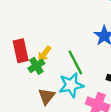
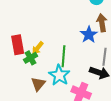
green line: (75, 62) -> (64, 56), turned 30
cyan star: (71, 85) -> (59, 75), turned -30

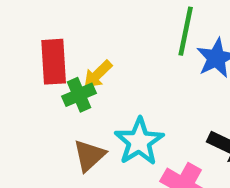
green line: (64, 56) -> (186, 31), moved

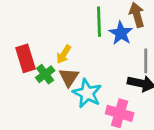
yellow arrow: (98, 74) -> (64, 54), moved
brown triangle: (89, 155) -> (69, 77), moved

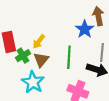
green line: (99, 22) -> (69, 57), moved
cyan star: (87, 93) -> (33, 82), moved

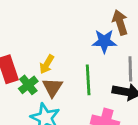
blue star: (85, 29) -> (104, 41), turned -30

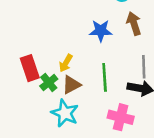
blue star: (104, 41) -> (101, 31), moved
brown triangle: (53, 87) -> (71, 85), turned 30

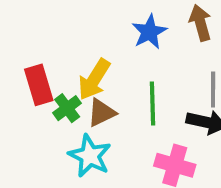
blue star: (101, 31) -> (149, 32), turned -30
yellow arrow: (66, 63) -> (94, 79), size x1.5

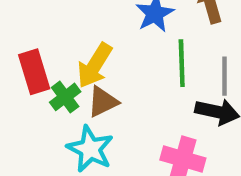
green line: (153, 104) -> (182, 63), moved

